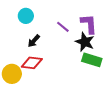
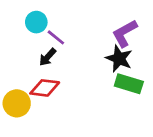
purple L-shape: (89, 24) -> (125, 33), turned -115
purple line: (63, 27) -> (56, 37), moved

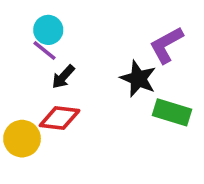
purple line: (56, 37) -> (45, 51), moved
black star: (119, 59) -> (138, 79), moved

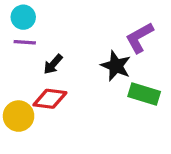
cyan circle: (48, 30) -> (23, 17), moved
purple line: (45, 51) -> (25, 42), moved, turned -35

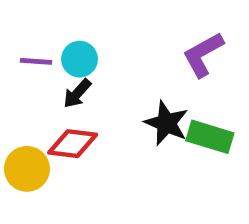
cyan circle: (23, 17) -> (80, 59), moved
black star: (116, 66) -> (166, 123), moved

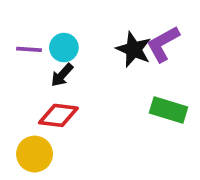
black star: (166, 123) -> (134, 49), moved
yellow circle: (27, 169) -> (35, 154), moved

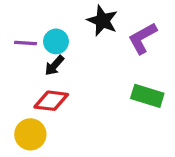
black star: (134, 49) -> (102, 21), moved

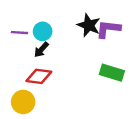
black star: (102, 21) -> (89, 25), moved
purple L-shape: (143, 38) -> (108, 29), turned 35

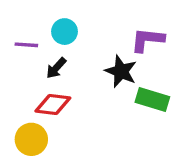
black star: (89, 25) -> (121, 71), moved
cyan circle: (43, 31) -> (65, 32), moved

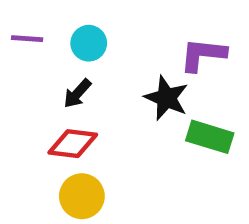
purple line: (26, 45) -> (27, 39), moved
yellow circle: (31, 139) -> (82, 196), moved

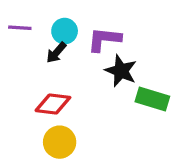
purple L-shape: (203, 55) -> (104, 39), moved
black arrow: (77, 93) -> (56, 53), moved

